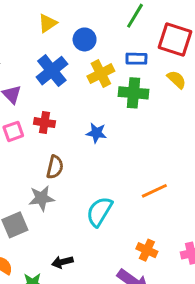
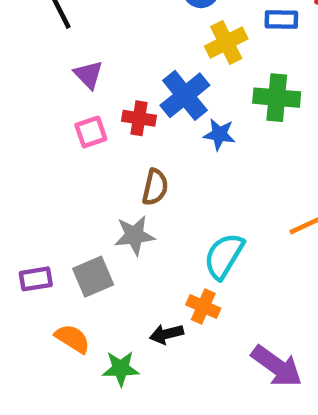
blue cross: (52, 71) -> (185, 95), moved
green cross: (134, 93) -> (277, 98), moved
orange cross: (147, 250) -> (203, 306), moved

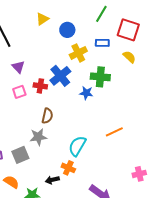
blue star: (219, 134) -> (86, 93), moved

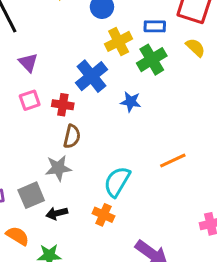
green cross: (100, 77) -> (152, 60), moved, turned -36
red cross: (40, 86) -> (63, 105), moved
black arrow: (52, 180) -> (57, 213), moved

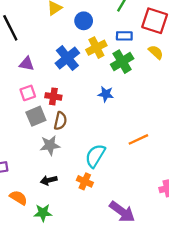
purple triangle: (28, 63) -> (27, 64), turned -35
blue cross: (91, 76) -> (67, 58), moved
gray square: (31, 195) -> (36, 116), moved

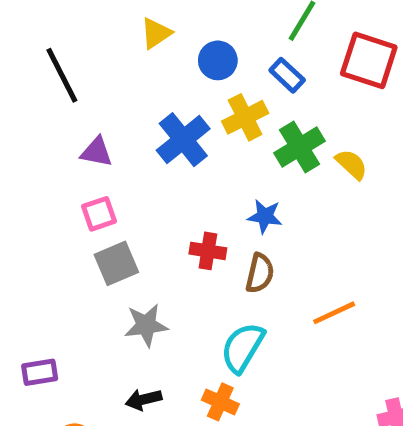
blue rectangle: (124, 36) -> (287, 75), moved, turned 42
yellow semicircle: (156, 52) -> (351, 164), moved
red cross: (53, 96) -> (208, 251), moved
brown semicircle: (60, 121) -> (260, 273), moved

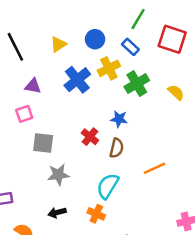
yellow triangle: (156, 33) -> (58, 44), moved
yellow semicircle: (351, 164) -> (176, 92), moved
pink square: (99, 214) -> (24, 114), moved
red cross: (208, 251) -> (90, 137), turned 30
gray square: (116, 263) -> (43, 143), turned 30

